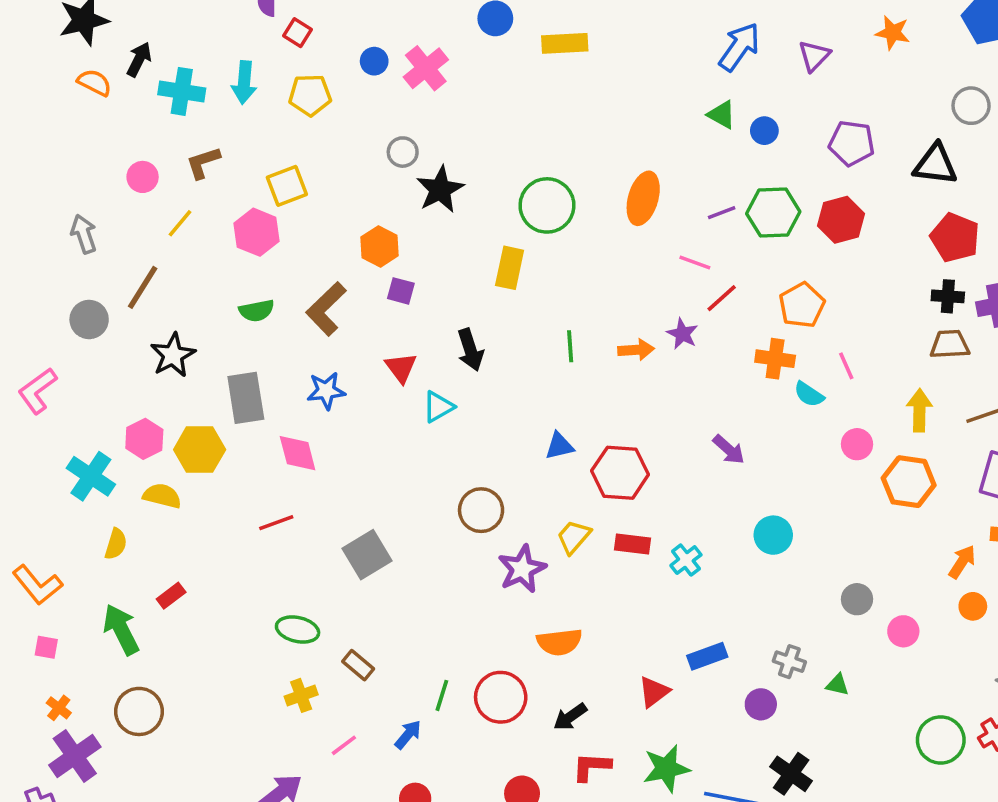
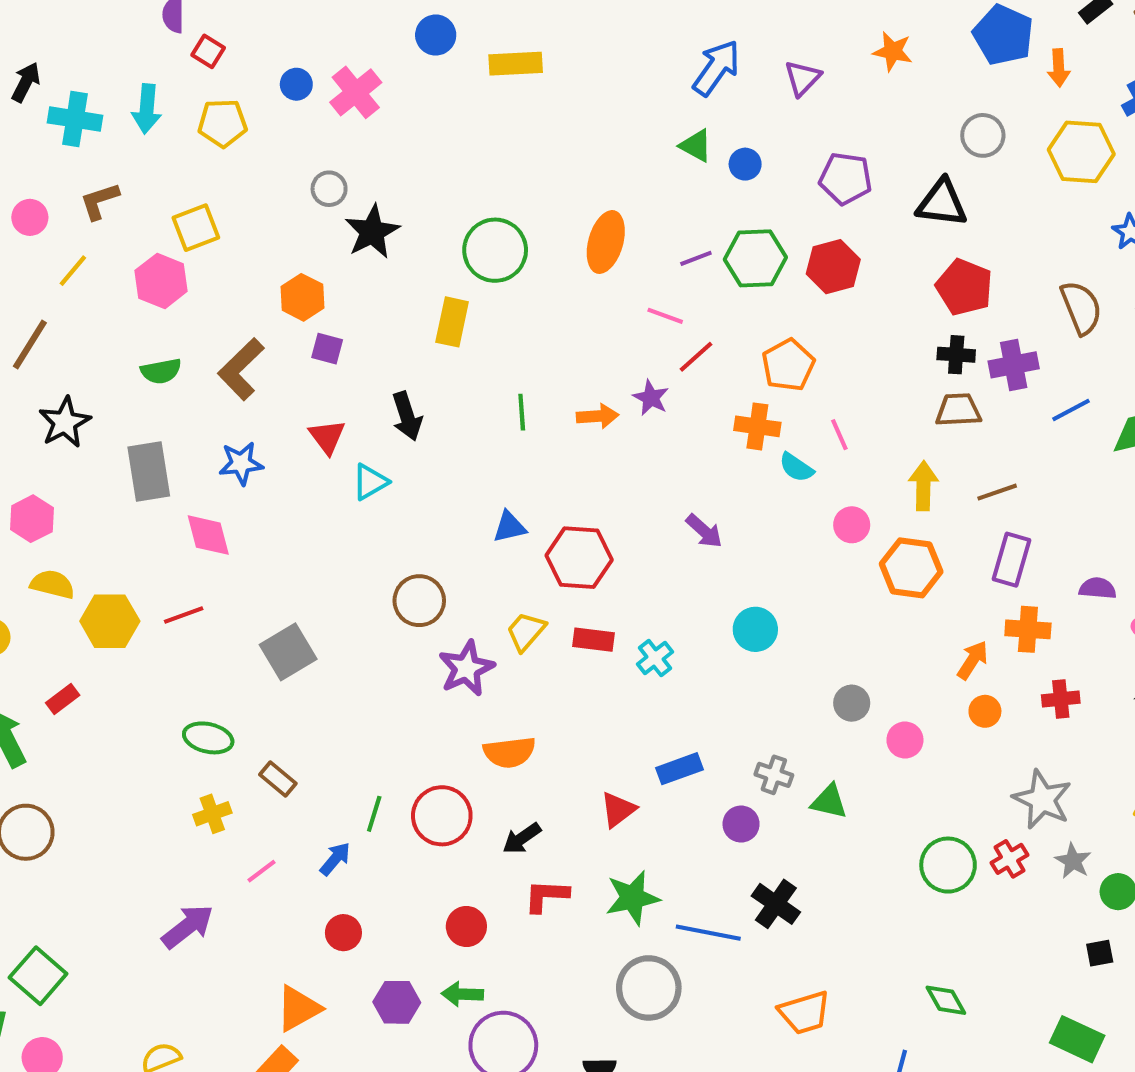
yellow hexagon: (200, 450) -> (110, 621), moved
green triangle: (837, 685) -> (829, 801), size x1.4

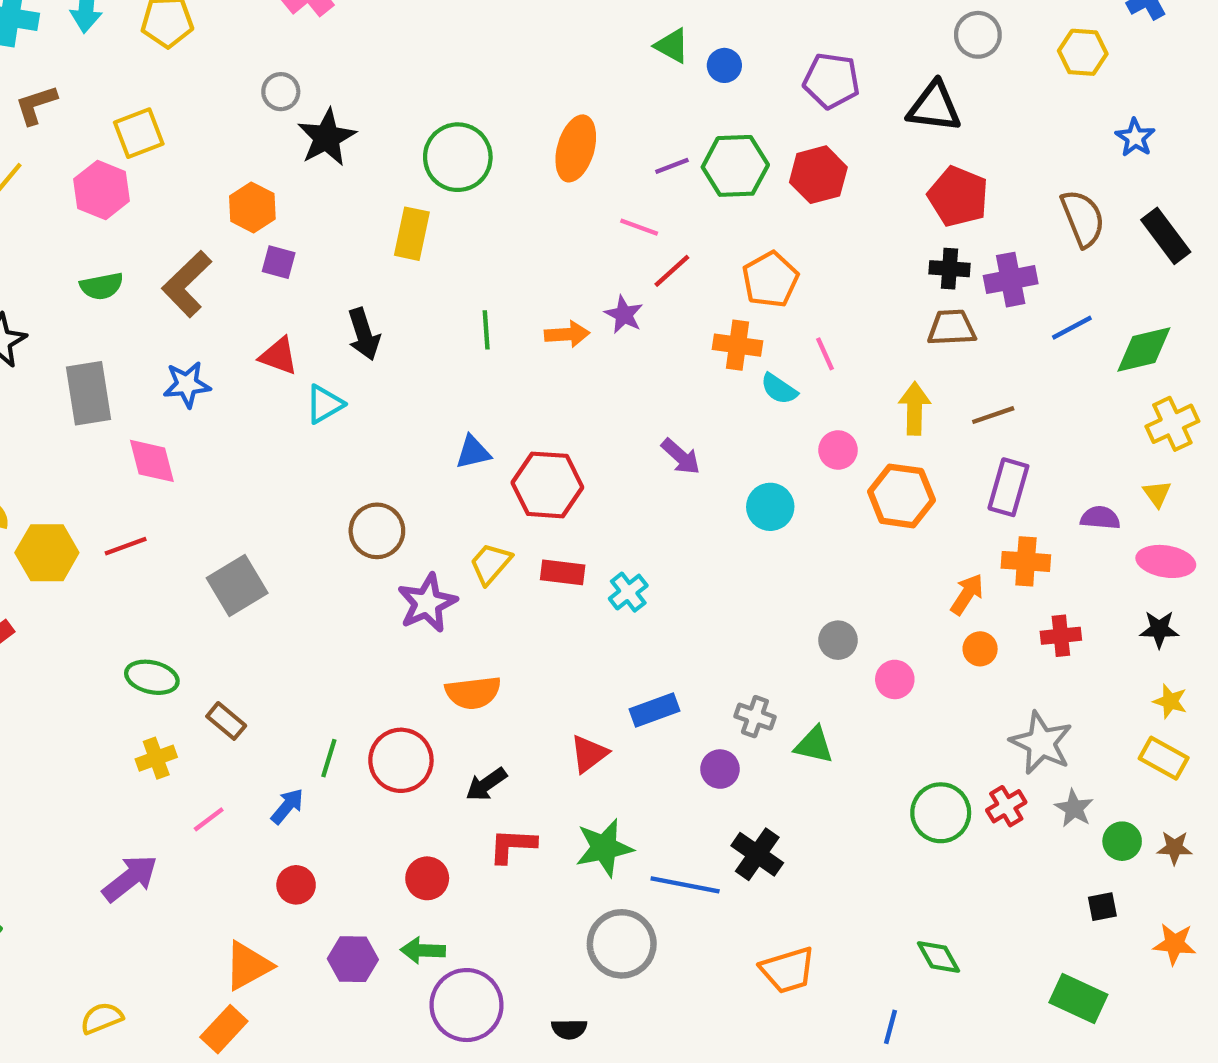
yellow hexagon: (1081, 152) -> (1083, 52), size x0.7
red triangle: (327, 437) -> (279, 356), turned -33
cyan circle: (755, 629) -> (770, 507), moved

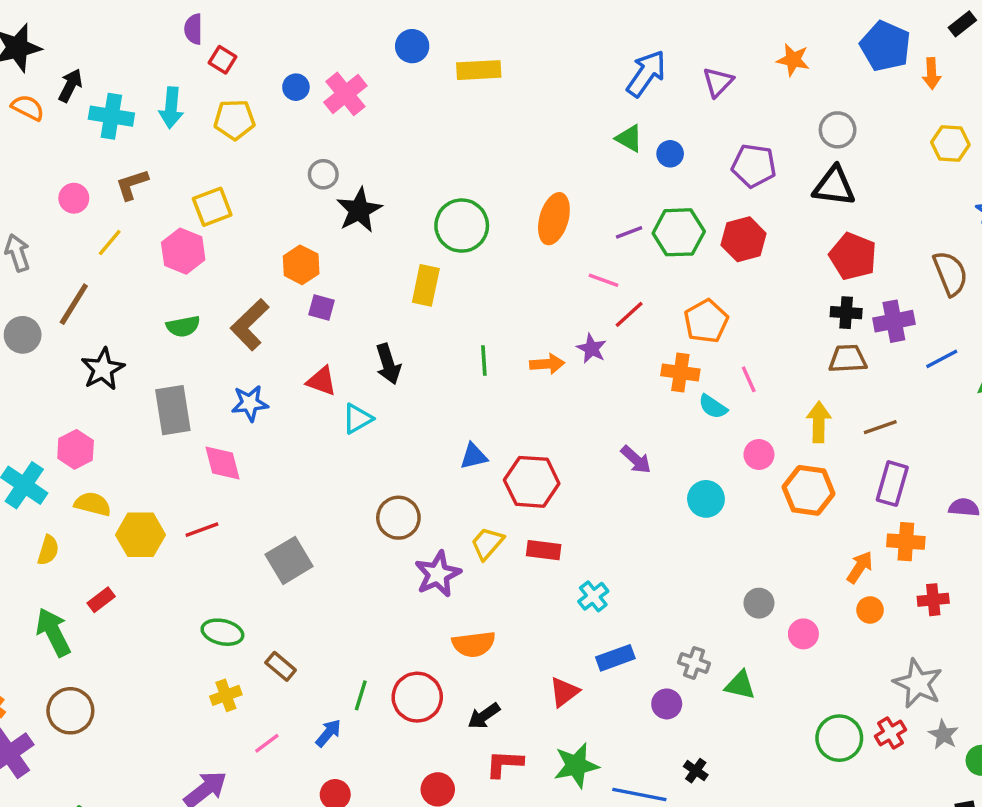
gray circle: (978, 35) -> (838, 130), moved
cyan cross: (628, 592) -> (593, 596), moved
black cross: (757, 854) -> (696, 771), size x0.6

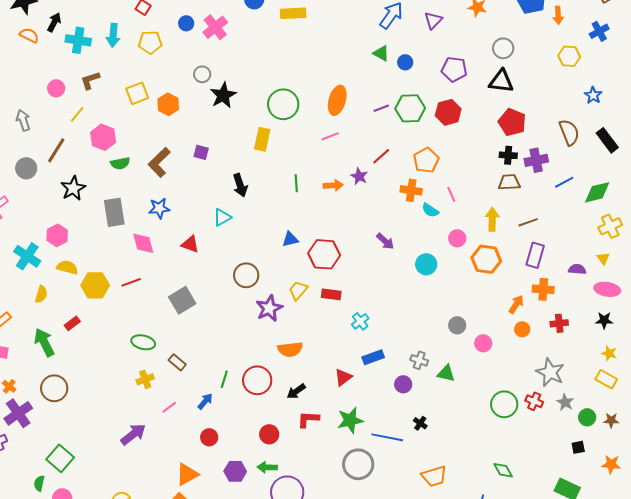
pink hexagon: (183, 251) -> (103, 137), moved
orange hexagon: (301, 265) -> (168, 104), moved
pink line: (603, 280) -> (330, 136), moved, turned -42
red triangle: (322, 381) -> (190, 244), moved
red cross: (891, 733) -> (534, 401), turned -36

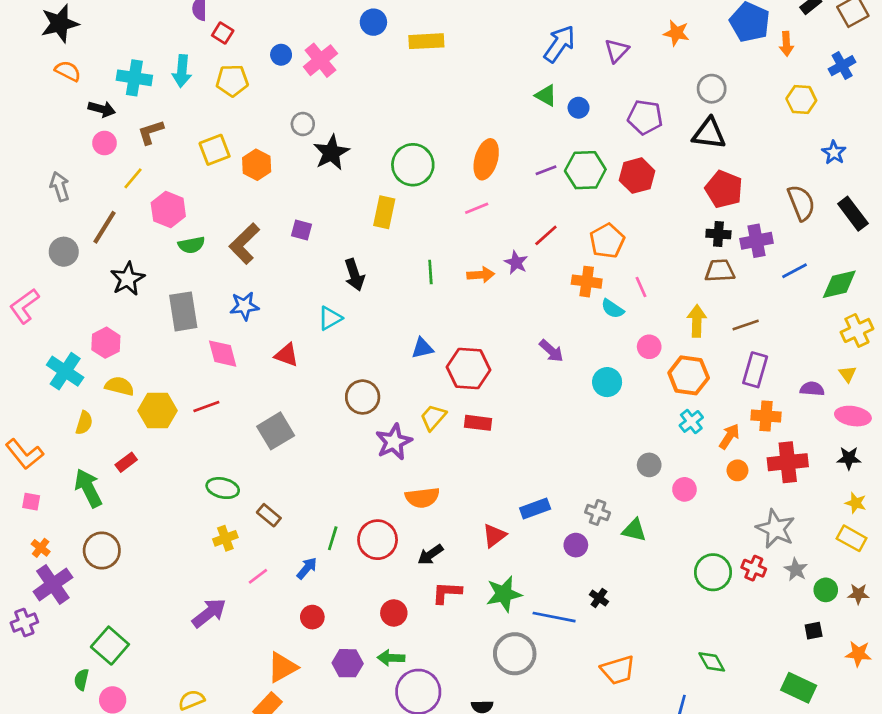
black arrow: (54, 22) -> (102, 109), moved, turned 78
cyan cross: (360, 321) -> (691, 421), moved
red cross: (559, 323) -> (788, 462), size x1.6

